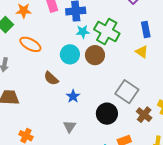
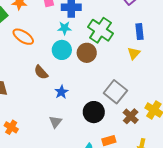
cyan star: (83, 32) -> (65, 28), moved
yellow triangle: (142, 52) -> (134, 53), turned 32

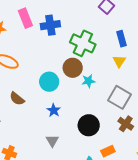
cyan star: (65, 28) -> (88, 81), moved
cyan circle: (62, 50) -> (49, 82), moved
brown semicircle: (41, 72) -> (17, 99), moved
gray square: (115, 92) -> (120, 97), moved

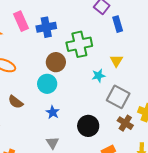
blue rectangle: (122, 39) -> (118, 24), moved
green cross: (83, 43) -> (79, 44), turned -35
brown circle: (73, 68) -> (56, 62), moved
cyan star: (88, 81) -> (98, 76), moved

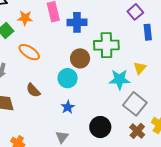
cyan star: (98, 76) -> (120, 79), size x1.5

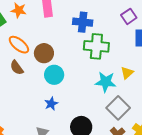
blue cross: (77, 22) -> (83, 22), moved
brown circle: (80, 58) -> (44, 53), moved
brown semicircle: (33, 90) -> (17, 68), moved

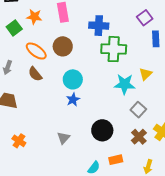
brown circle: (44, 53) -> (63, 46), moved
blue star: (51, 104) -> (73, 100), moved
gray square: (118, 108) -> (138, 110), size x0.7

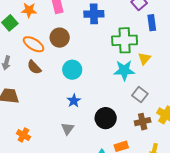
green cross: (114, 49) -> (125, 40), moved
blue star: (73, 100) -> (74, 101), moved
brown cross: (139, 137) -> (143, 122), turned 35

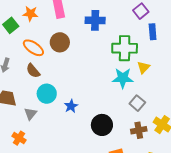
cyan circle: (72, 70) -> (47, 94), moved
gray triangle: (67, 129) -> (31, 114), moved

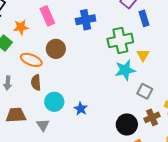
brown semicircle: (33, 71) -> (36, 82), turned 49
black circle: (102, 125) -> (127, 124), moved

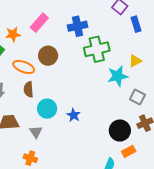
pink rectangle: (47, 16) -> (39, 23), turned 66
green cross: (120, 40) -> (97, 49), moved
yellow triangle: (143, 55) -> (135, 61), turned 32

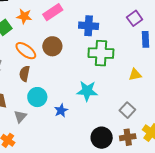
cyan star: (118, 76) -> (87, 91), moved

